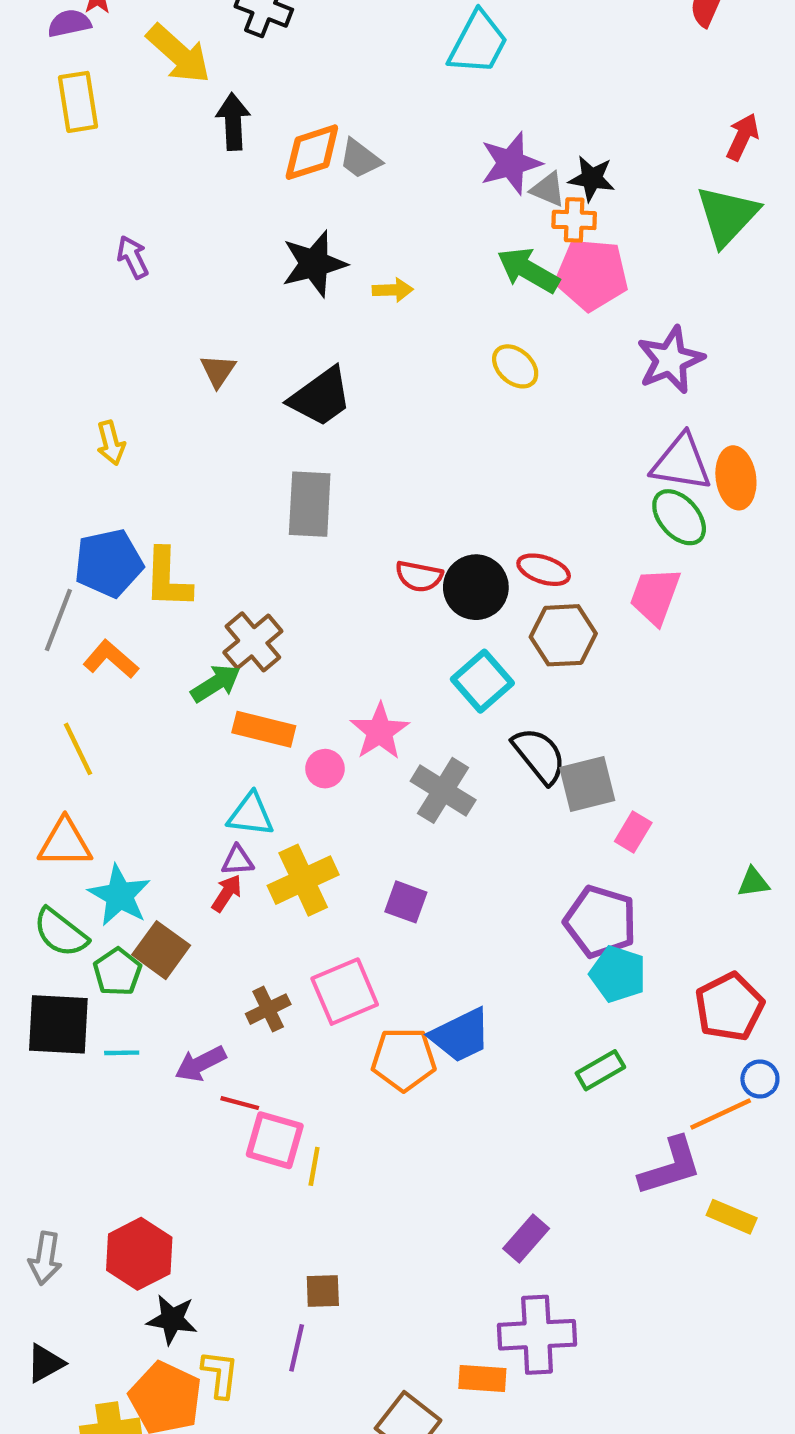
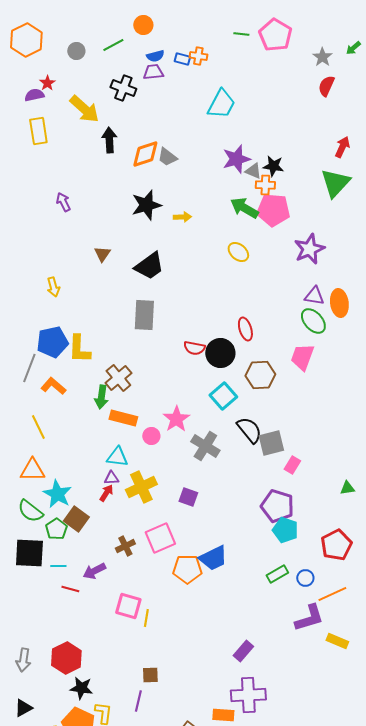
purple triangle: (681, 463) -> (314, 296), size x0.7
red ellipse: (544, 570) -> (245, 329), moved, turned 55
green arrow: (216, 683) -> (101, 397), turned 130
blue circle: (760, 1079) -> (305, 578), moved
red line: (240, 1103) -> (70, 589), moved

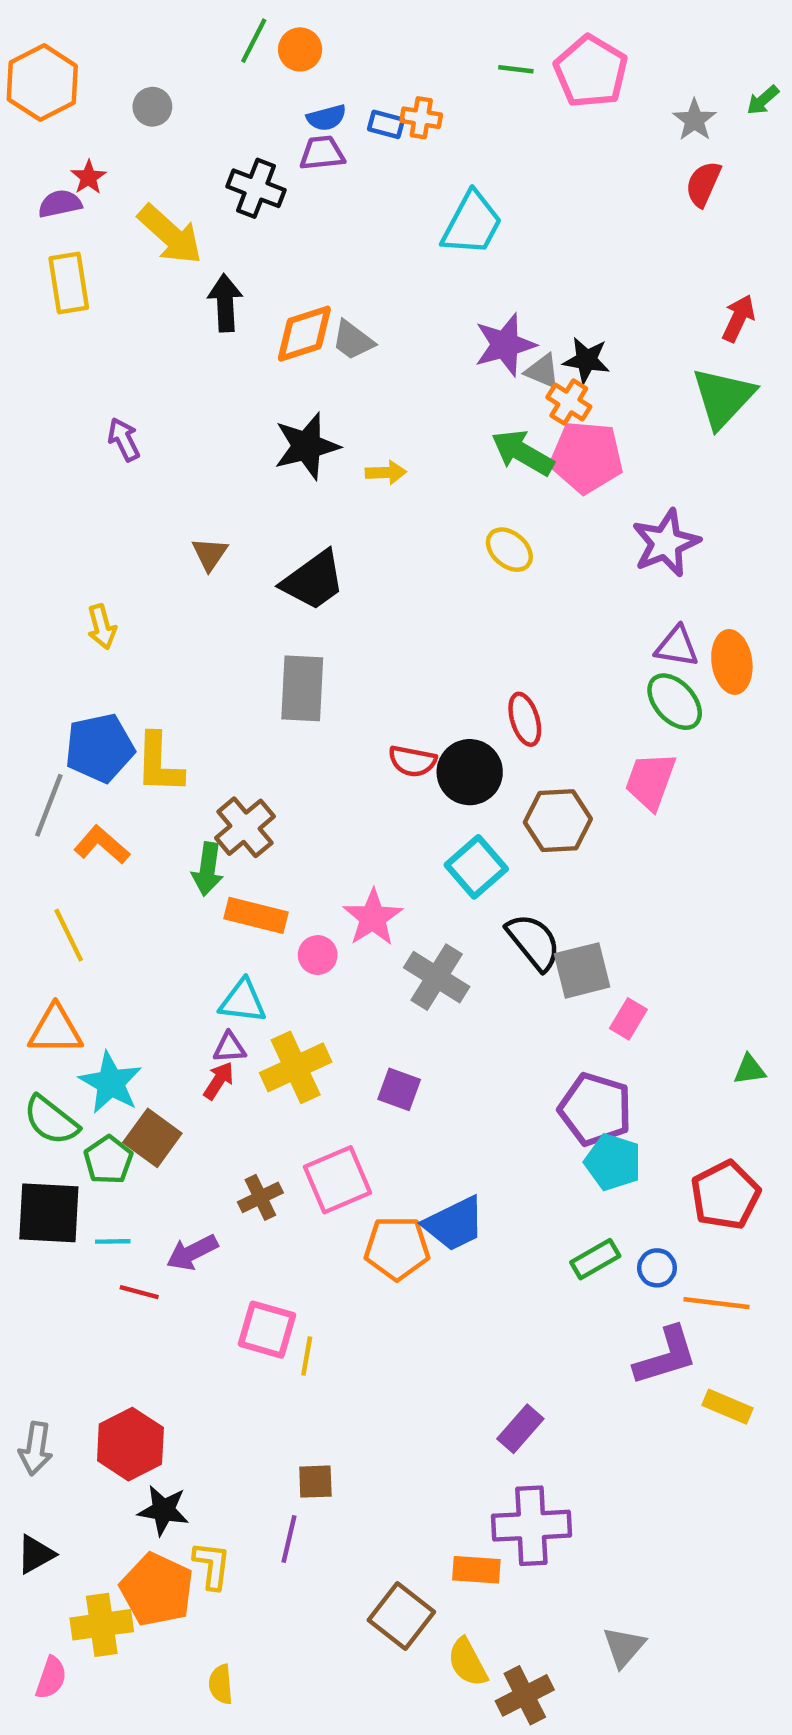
green line: (113, 45) -> (254, 41), moved, turned -35
orange cross: (265, 185) -> (569, 402), turned 30
orange line: (332, 594) -> (716, 1303), turned 32

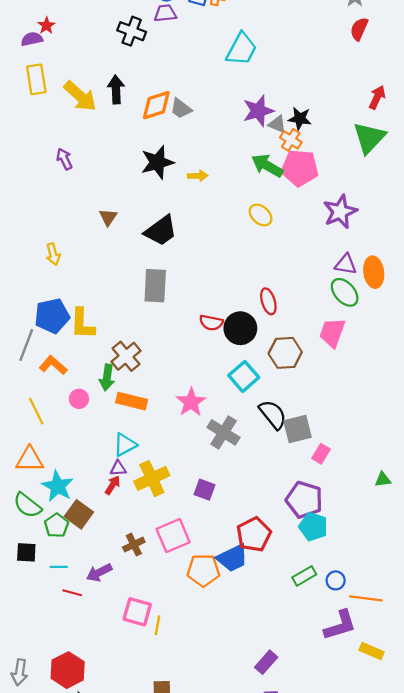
yellow arrow: (170, 235) -> (80, 96), moved
pink circle: (318, 955) -> (79, 399), moved
cyan triangle: (243, 1001) -> (125, 445), turned -35
red pentagon: (725, 1195) -> (254, 534), moved
black square: (49, 1213) -> (26, 552), size x0.6

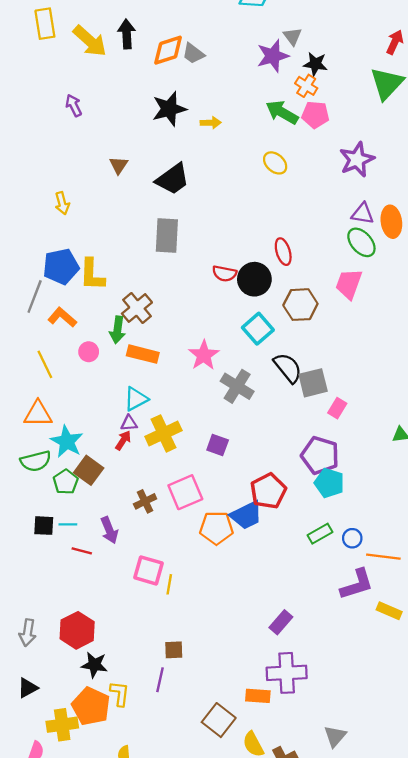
gray triangle: (277, 124) -> (292, 36), moved, turned 30
pink pentagon: (300, 168) -> (315, 115), size x0.7
green semicircle: (27, 505) -> (36, 461), turned -52
black square: (26, 552) -> (44, 526), moved
purple arrow: (99, 573) -> (109, 530), turned -85

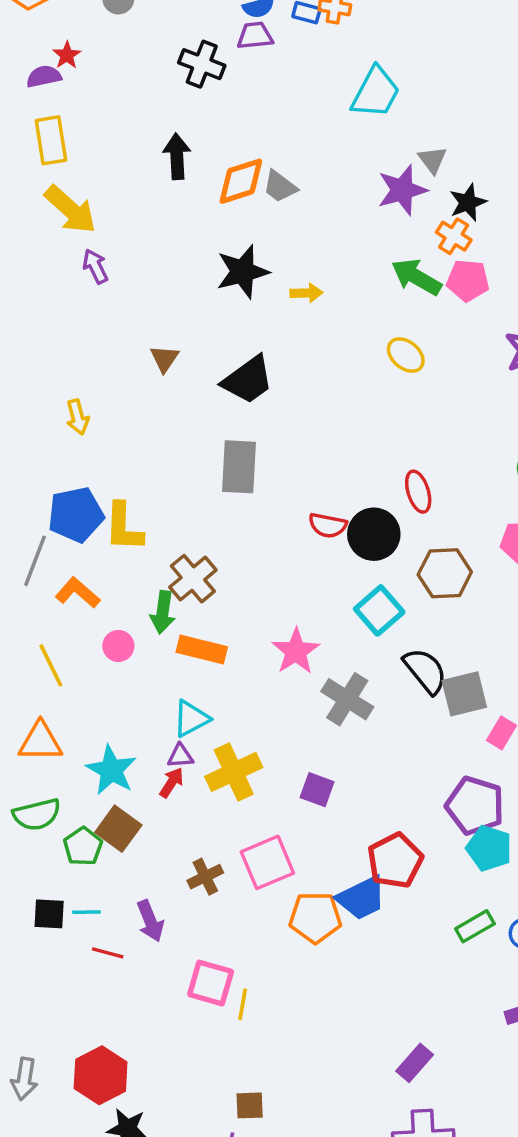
yellow arrow: (90, 41) -> (70, 210), moved
black star: (315, 64) -> (468, 202), turned -30
cyan star: (67, 442) -> (111, 770), moved

